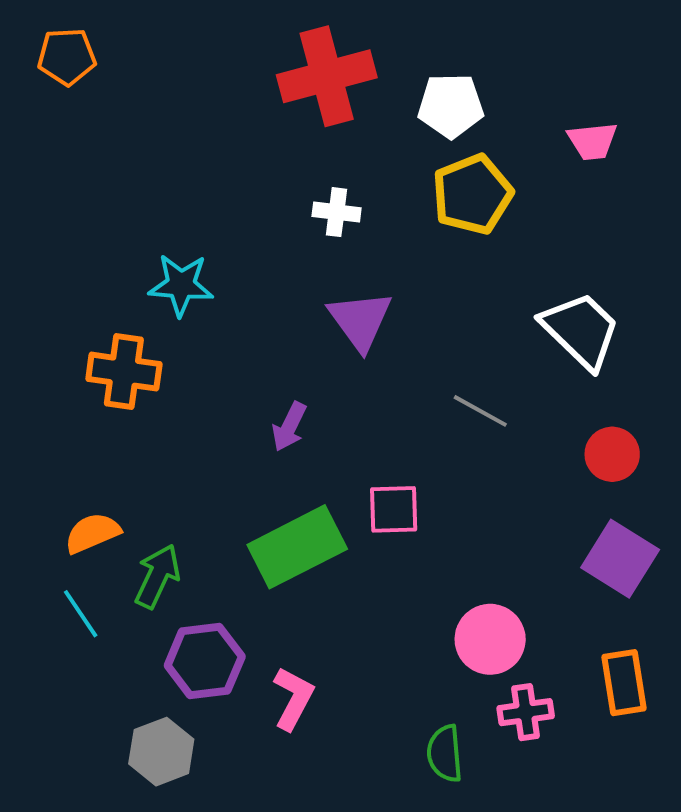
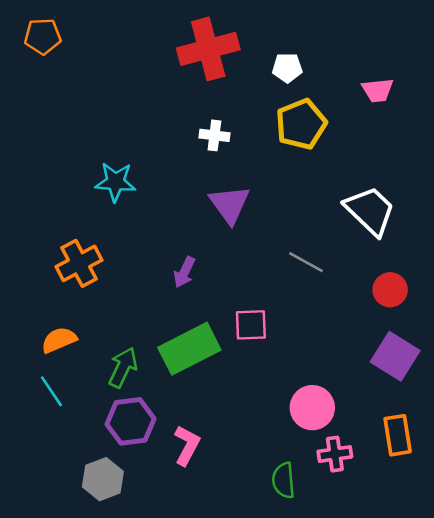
white pentagon: (451, 106) -> (287, 68), size x0.7
orange cross: (124, 372) -> (79, 263), moved, turned -36
green arrow: (157, 576) -> (123, 367), moved

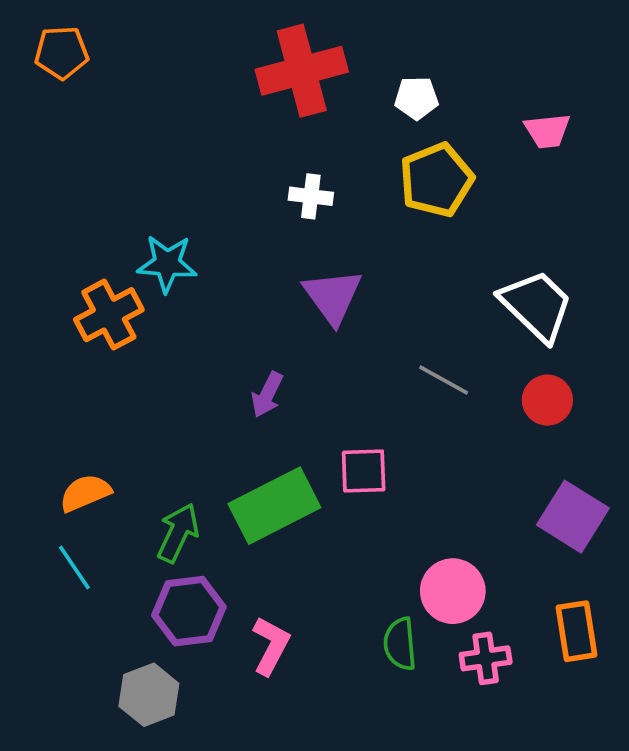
orange cross: (79, 263) -> (109, 315), moved
red circle: (390, 290) -> (547, 400), moved
green semicircle: (283, 480) -> (400, 644), moved

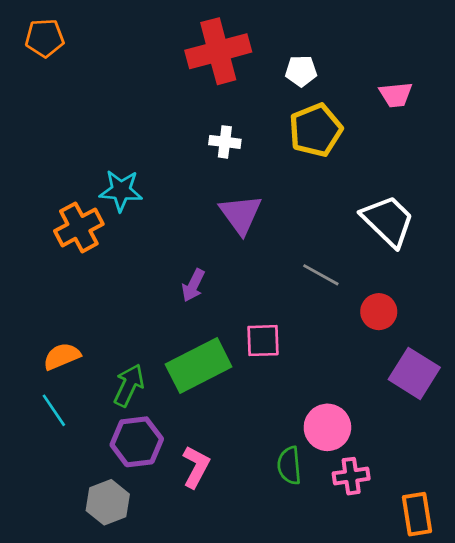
red circle: (547, 400) -> (379, 312), moved
orange rectangle: (577, 631) -> (417, 514), moved

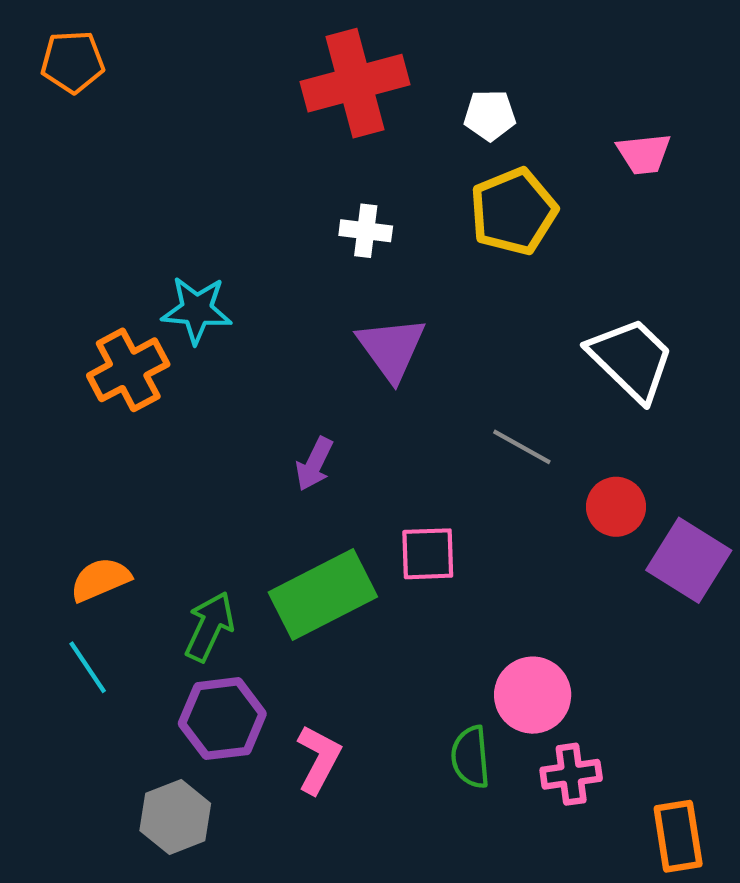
purple square: (414, 373) -> (689, 560), moved

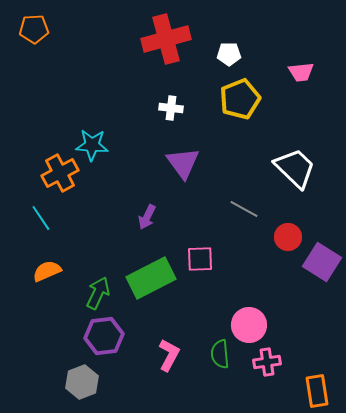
cyan line: (88, 667) -> (41, 218), moved
pink L-shape: (319, 759) -> (169, 355), moved

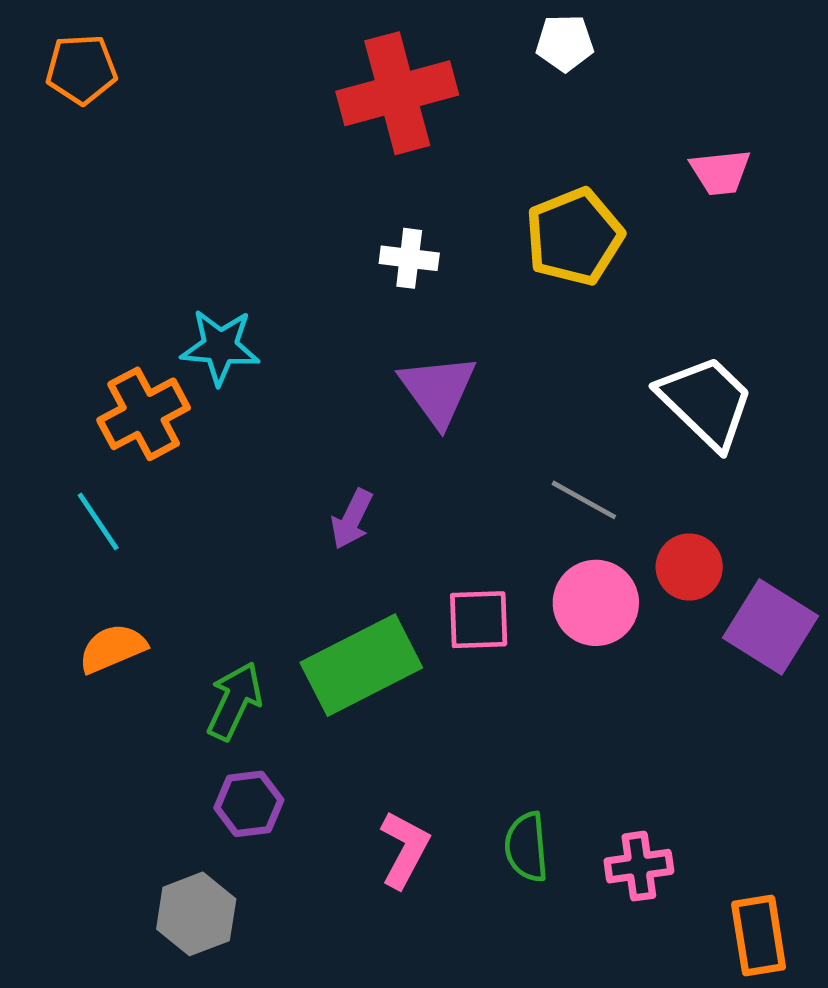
white pentagon: (229, 54) -> (565, 43), moved
pink circle: (249, 325) -> (596, 603), moved
purple hexagon: (104, 336) -> (249, 804), size x0.7

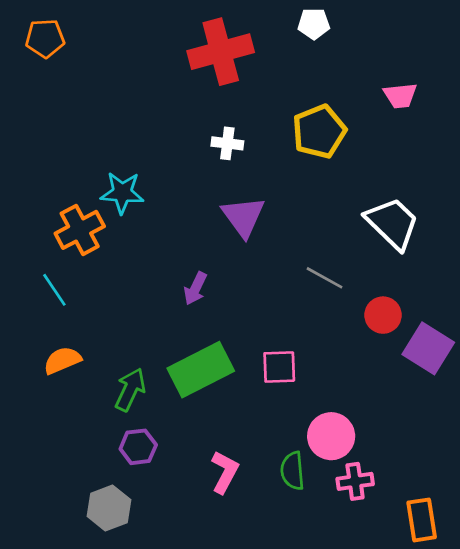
pink circle: (596, 603) -> (331, 436), moved
pink square: (479, 620) -> (279, 367), moved

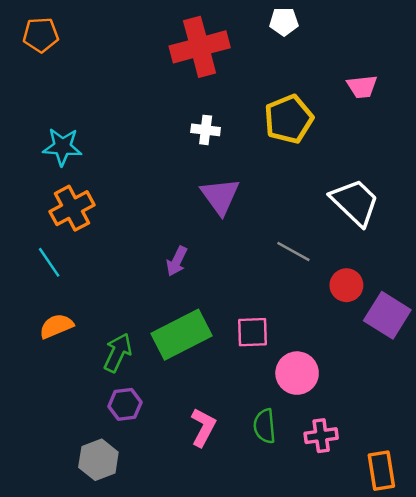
cyan star: (122, 193) -> (62, 147), moved
pink circle: (331, 436) -> (297, 373), moved

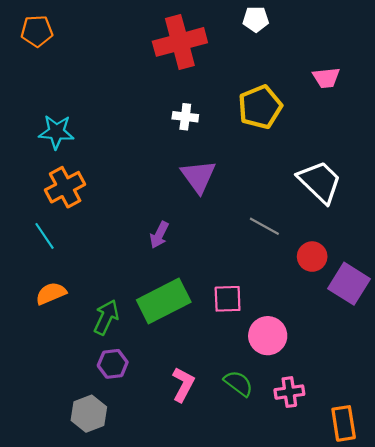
green semicircle: (265, 426) -> (238, 383), turned 132

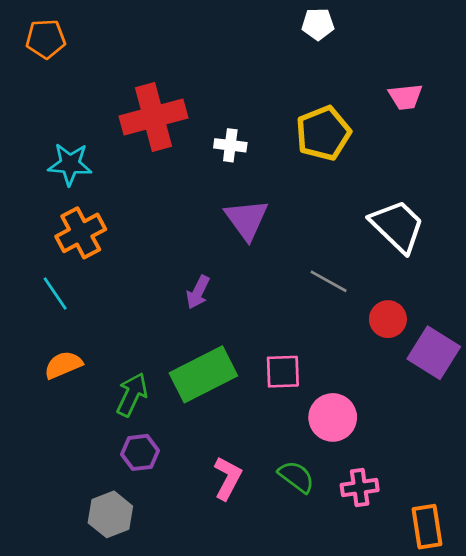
red cross: (180, 42) -> (153, 117), moved

